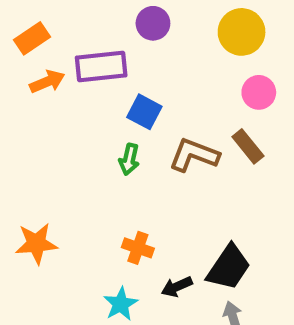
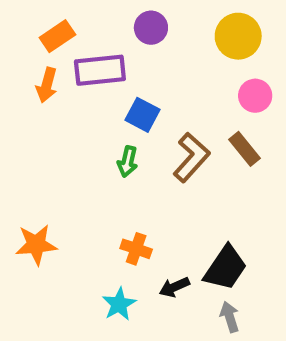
orange rectangle: (32, 38) -> (57, 36), moved
orange arrow: (47, 82) -> (47, 85), turned 128
brown L-shape: (194, 155) -> (191, 157), turned 111

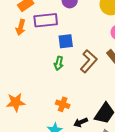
blue square: (142, 115) -> (66, 41), turned -35

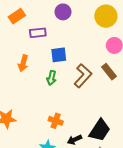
purple rectangle: (46, 20) -> (38, 33), size x0.7
orange arrow: (21, 27) -> (23, 63), moved

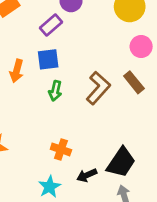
purple rectangle: (38, 33) -> (51, 25), moved, turned -35
blue square: (59, 55) -> (48, 59), moved

